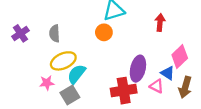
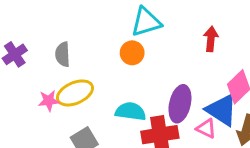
blue triangle: (168, 73) -> (222, 110), size x1.6
cyan semicircle: (76, 74) -> (131, 111), moved, turned 60
pink star: (47, 83) -> (49, 101), moved

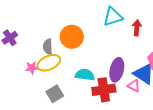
cyan triangle: (146, 22) -> (113, 17), moved
orange circle: (132, 53) -> (72, 37), moved, size x1.5
gray semicircle: (63, 54) -> (48, 47), moved

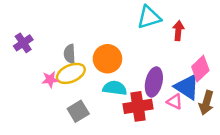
orange circle: (72, 37) -> (107, 59), moved

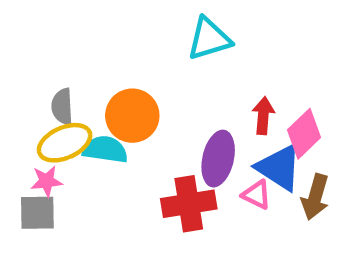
red arrow: (178, 31) -> (263, 116), moved
pink star: (50, 80) -> (46, 181), moved
cyan semicircle: (115, 88) -> (105, 150), moved
gray square: (78, 111) -> (37, 213), moved, turned 30

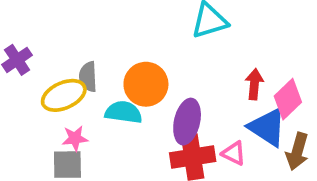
yellow ellipse: (65, 143) -> (64, 95), moved
purple ellipse: (218, 159) -> (187, 122), moved
pink triangle: (257, 195) -> (234, 153), moved

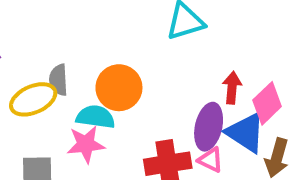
purple ellipse: (187, 122) -> (209, 127), moved
pink star: (75, 138) -> (86, 144), moved, size x1.4

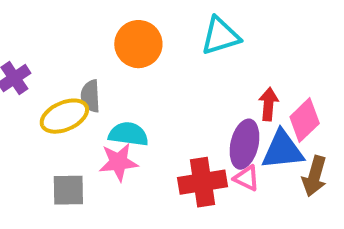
orange circle: (119, 88) -> (138, 44), moved
blue triangle: (246, 133) -> (283, 150), turned -39

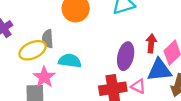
purple ellipse: (245, 144) -> (126, 56), moved
pink star: (118, 162) -> (44, 77), moved, turned -30

